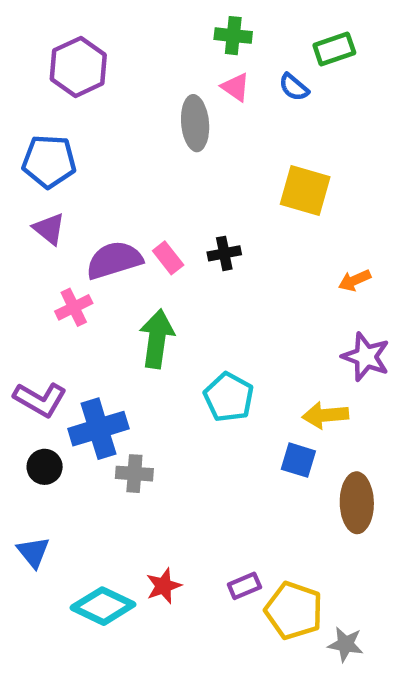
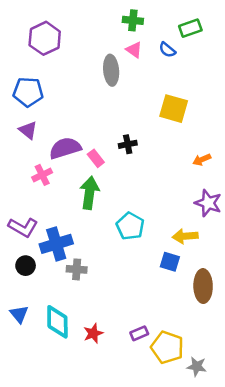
pink rectangle: (168, 258) -> (96, 158), moved
cyan diamond: (103, 606) -> (57, 322), moved, turned 64

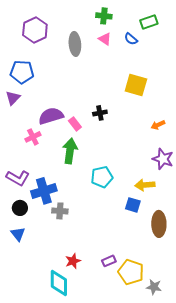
gray ellipse: (111, 70) -> (75, 44), moved
purple triangle: (28, 130) -> (13, 98), moved, turned 35
cyan pentagon: (130, 226) -> (102, 177), turned 30
blue triangle: (19, 314) -> (18, 234), moved
cyan diamond: (57, 322) -> (59, 283), moved

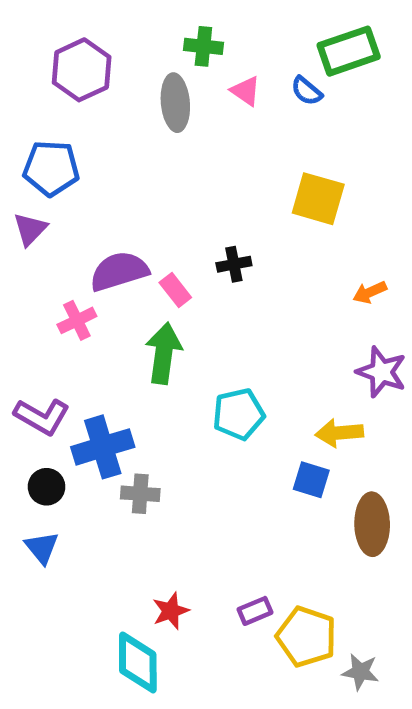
green cross: (104, 16) -> (203, 46), moved
green rectangle: (149, 22) -> (349, 51), size x1.4

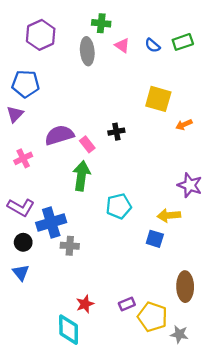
green rectangle: (349, 51) -> (183, 42), moved, size x0.7
orange arrow: (370, 292) -> (184, 125), moved
pink cross: (77, 320) -> (23, 158), moved
brown ellipse: (372, 524) -> (185, 287), moved

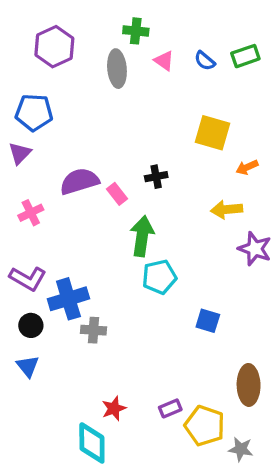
green arrow: (81, 176) -> (142, 236), moved
yellow arrow: (169, 215) -> (227, 210), moved

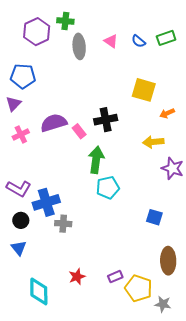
green cross: (136, 31) -> (65, 21), moved
black cross: (156, 177) -> (106, 120), size x1.5
pink cross: (31, 213) -> (21, 134), moved
blue square: (208, 321) -> (154, 217), moved
cyan diamond: (92, 443) -> (39, 291), moved

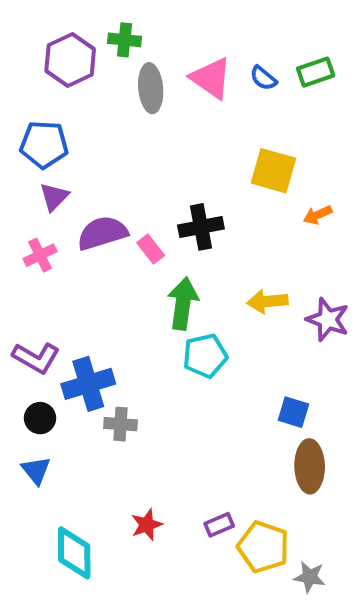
pink triangle: (111, 41) -> (211, 78), size x1.6
purple triangle: (13, 104) -> (54, 197), moved
yellow arrow: (153, 142) -> (267, 301), moved
brown ellipse: (168, 261) -> (310, 466), moved

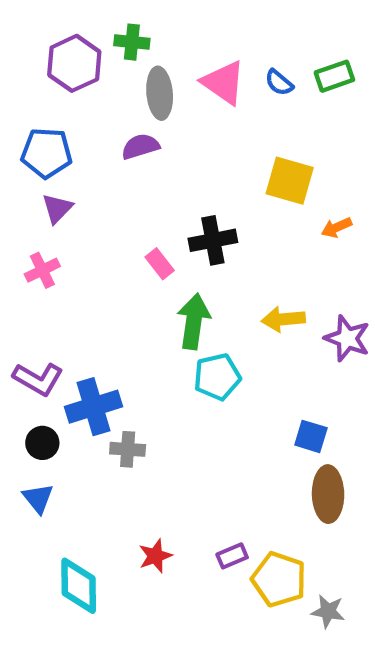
purple semicircle: (102, 233) -> (140, 147), moved, size x0.7

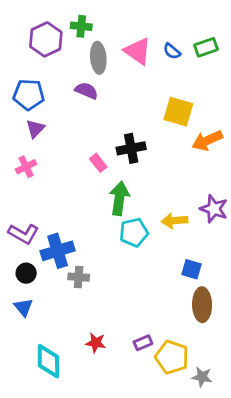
purple semicircle: (140, 147) -> (86, 91), turned 40
orange arrow: (337, 228) -> (207, 141), size x1.6
yellow arrow: (283, 319) -> (174, 221), moved
red star: (155, 556) -> (96, 343), turned 30

